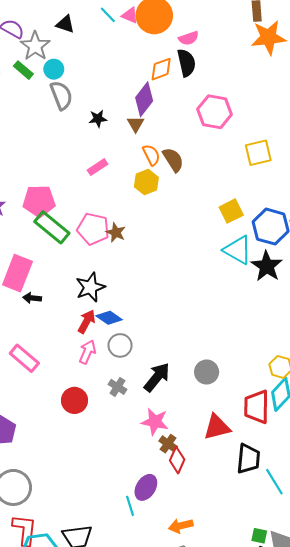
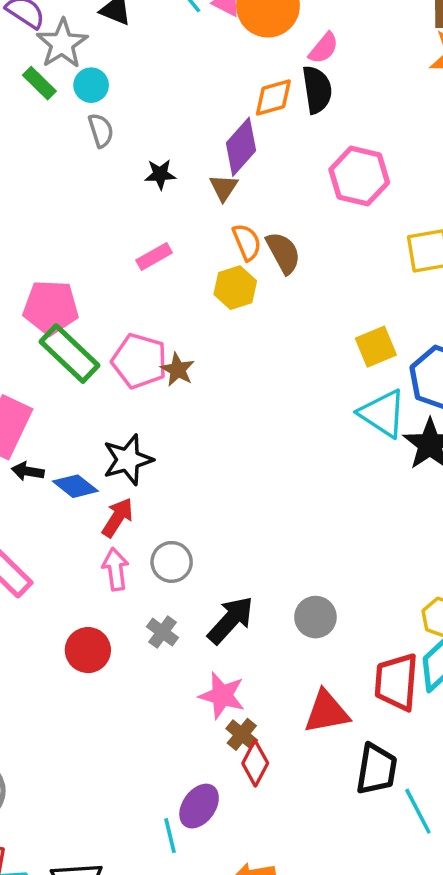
pink semicircle: (189, 38) -> (324, 48), turned -36
gray semicircle: (61, 95) -> (101, 130), size x0.7
blue diamond: (109, 318) -> (75, 486), moved
pink arrow: (87, 352) -> (115, 569), turned -35

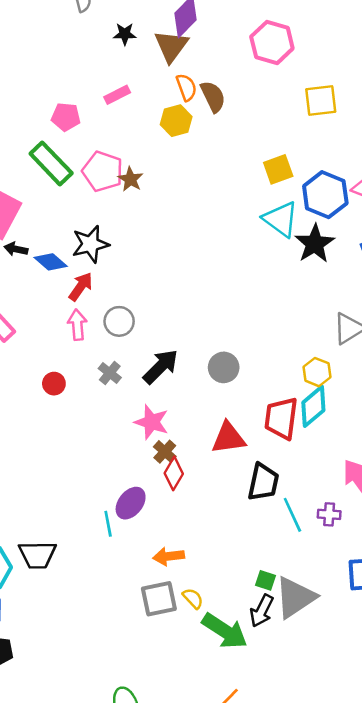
brown triangle: (224, 188) -> (171, 46), size x1.6
pink pentagon: (51, 307) -> (66, 117), moved, size x0.7
red circle: (88, 650) -> (54, 384), size x0.7

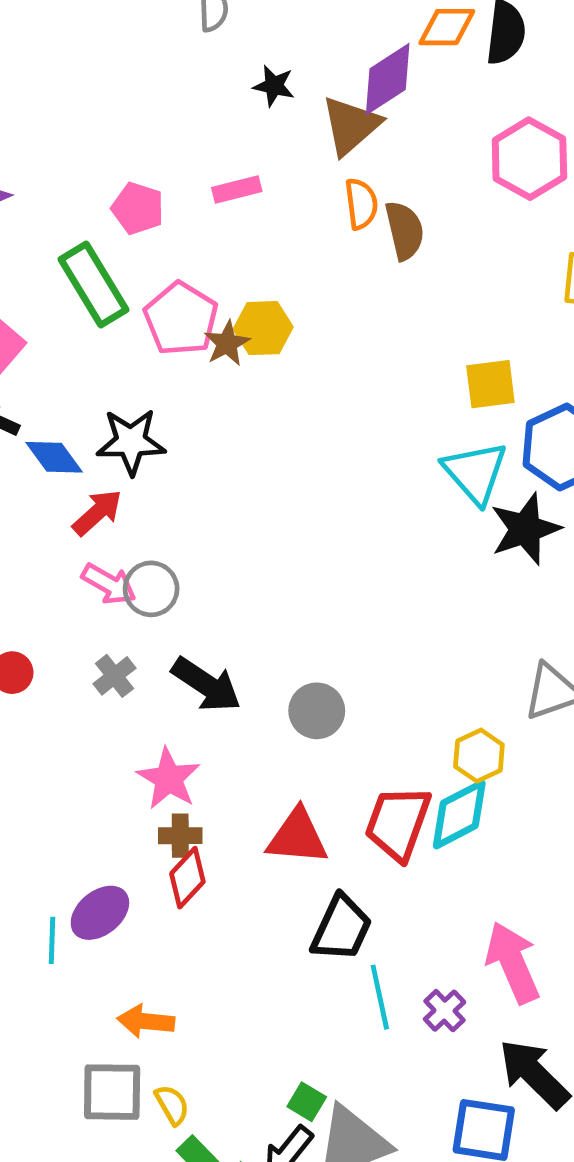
yellow hexagon: (176, 121) -> (263, 328), moved
pink arrow: (77, 325) -> (109, 584), moved, turned 112
black arrow: (161, 367) -> (206, 685), turned 66
brown cross: (165, 452) -> (180, 836), turned 35
purple cross: (329, 514) -> (445, 1011), turned 30

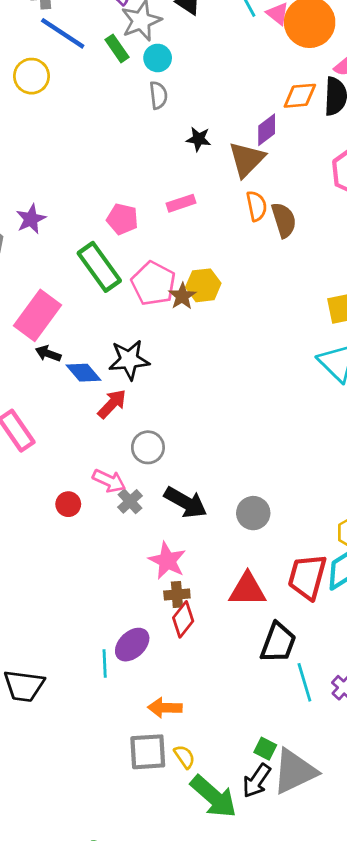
purple diamond: (388, 79) -> (267, 130), size x0.7
pink arrow: (109, 584) -> (109, 481), moved

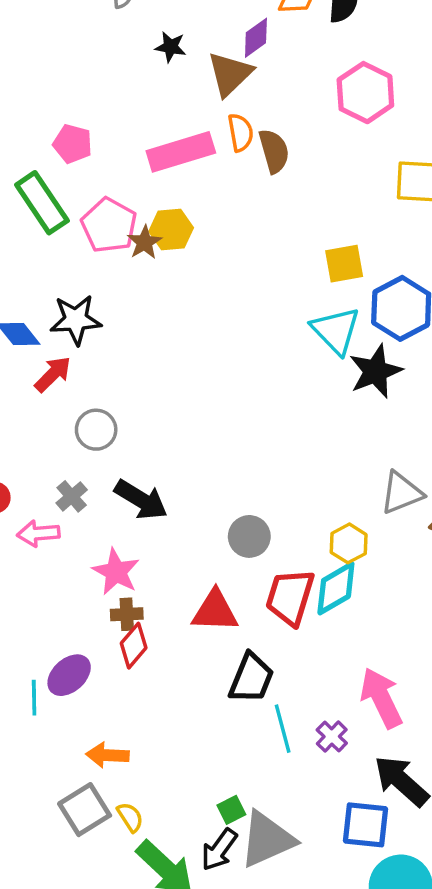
pink rectangle: (181, 203) -> (181, 152), moved, size x1.8
pink arrow: (109, 481) -> (38, 533), moved, turned 148
gray circle: (253, 513) -> (249, 536), moved
green square: (265, 749) -> (231, 810), turned 35
gray square: (148, 752) -> (85, 810), turned -30

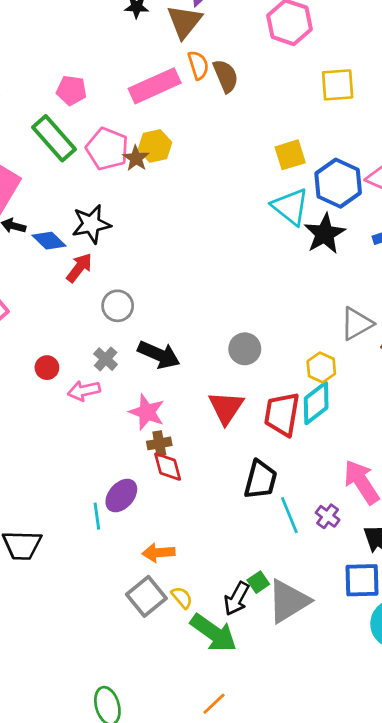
gray circle: (249, 536) -> (245, 349), moved
red triangle: (215, 611) -> (226, 408), moved, turned -51
red diamond: (134, 646) -> (168, 467), turned -48
black arrow: (219, 850) -> (237, 599), moved

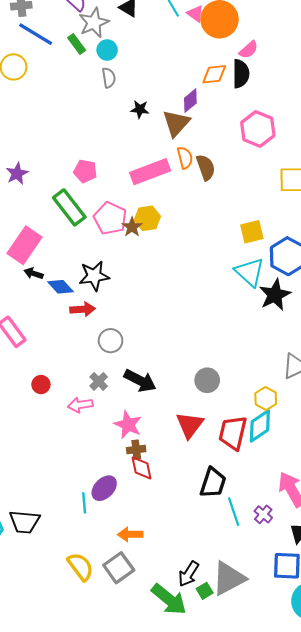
red arrow: (79, 268) -> (83, 309), turned 45
red circle: (47, 368) -> (41, 385), moved
green square: (258, 582) -> (205, 591), moved
yellow semicircle: (182, 598) -> (80, 567), moved, size x1.6

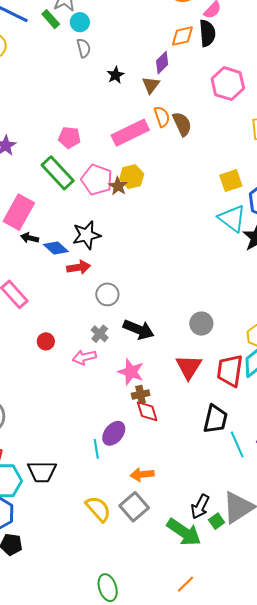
black star: (140, 109) -> (116, 75), turned -30
brown triangle: (176, 123) -> (151, 85), size x0.7

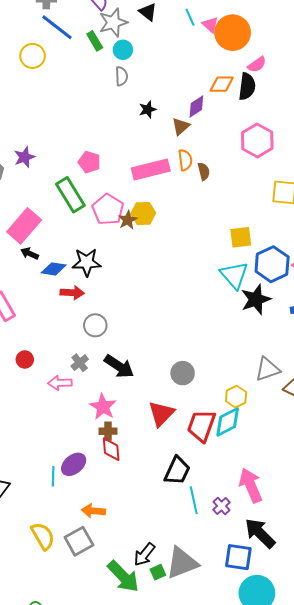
brown semicircle: (182, 124) -> (204, 171), size x0.7
blue diamond: (56, 248) -> (54, 269), turned -45

